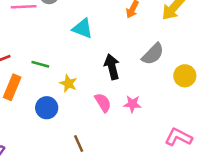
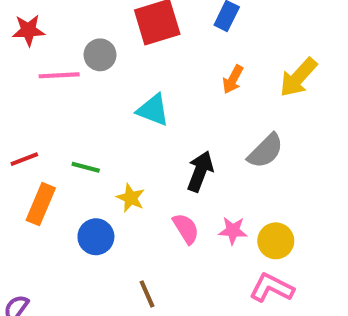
black arrow: (112, 67) -> (200, 171), turned 35
yellow circle: (185, 76) -> (276, 241), moved
pink L-shape: (178, 137) -> (272, 288), moved

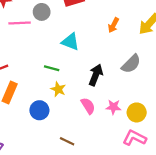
green line: (86, 167) -> (52, 68), moved
brown line: (147, 294) -> (67, 141), turned -40

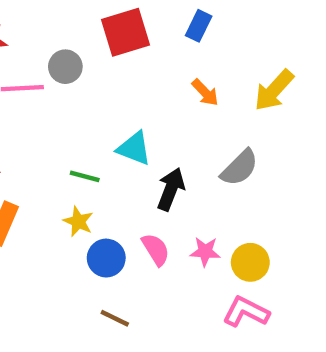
orange arrow: (113, 25) -> (205, 92), turned -72
cyan triangle: (70, 42) -> (134, 148), moved
yellow star: (58, 89) -> (78, 221), moved
blue circle: (39, 110) -> (106, 258), moved

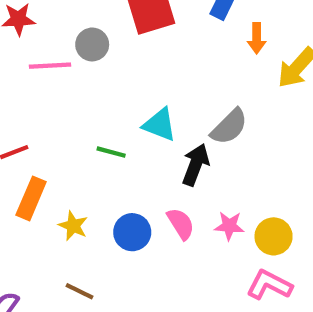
orange arrow: (205, 92) -> (257, 38), moved, turned 44
gray semicircle: (240, 168) -> (229, 127), moved
yellow star: (78, 221) -> (73, 226), moved
brown line: (115, 318) -> (80, 291), moved

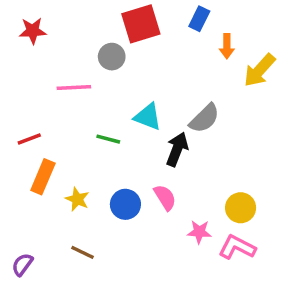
gray circle: (92, 44) -> (112, 57), moved
pink line: (50, 66) -> (74, 87), moved
pink star: (229, 226) -> (199, 232), moved

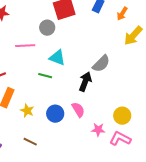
orange arrow: (227, 46) -> (122, 14), moved, turned 32
cyan triangle: (148, 117) -> (57, 58), moved

